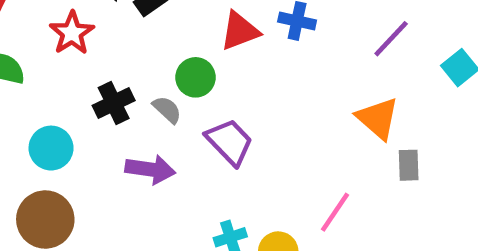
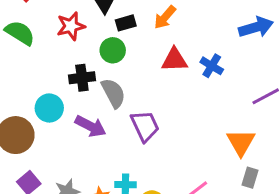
green circle: (196, 77) -> (113, 50), moved
gray semicircle: (167, 110) -> (113, 93), size x1.5
cyan circle: (51, 148) -> (49, 108), moved

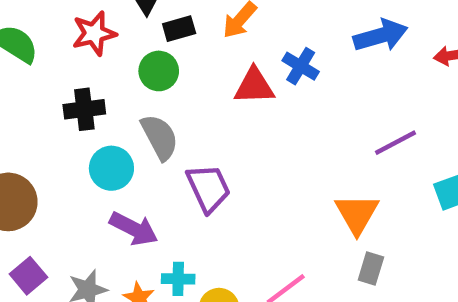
blue cross: (212, 66) -> (301, 66), moved
black cross: (82, 78) -> (84, 109), moved
cyan circle: (49, 108) -> (111, 168), moved
purple arrow: (91, 126) -> (134, 229), moved

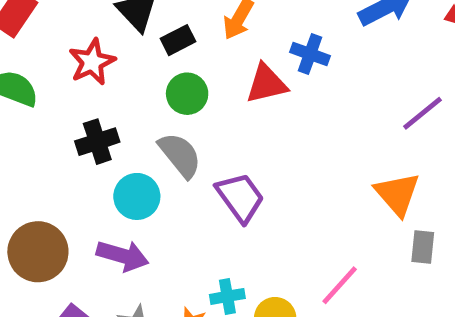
green circle: (159, 71) -> (187, 94), moved
purple arrow: (134, 229) -> (123, 256), moved

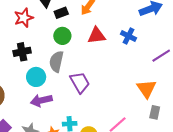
blue cross: (310, 54) -> (129, 36), moved
gray semicircle: (180, 155) -> (56, 62), turned -135
purple arrow: (123, 256) -> (41, 100), moved, turned 145

